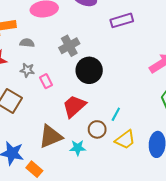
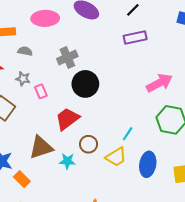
purple rectangle: (122, 20) -> (135, 37), moved
cyan line: (116, 114) -> (128, 134), moved

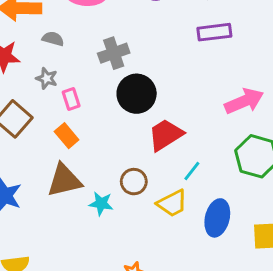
red trapezoid: (67, 119) -> (166, 135), moved
orange rectangle: (22, 179) -> (67, 136), moved

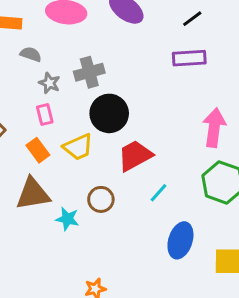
gray star: (47, 78) -> (49, 83), moved
pink arrow: (244, 101) -> (214, 128), turned -63
yellow trapezoid: (172, 203) -> (78, 147), moved

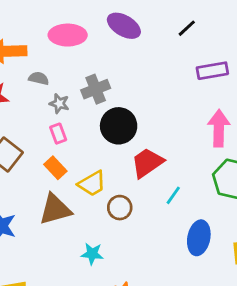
purple rectangle: (189, 58) -> (212, 71), moved
yellow trapezoid: (78, 147) -> (92, 184), moved
cyan star: (67, 219) -> (92, 254), moved

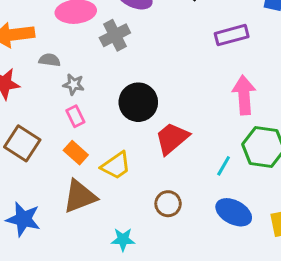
gray cross: (96, 89) -> (115, 35), moved
cyan line: (173, 195) -> (224, 166), moved
brown circle: (120, 208) -> (168, 204), moved
blue ellipse: (199, 238) -> (234, 212), turned -68

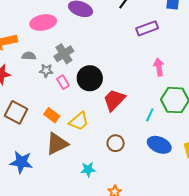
gray cross: (115, 35) -> (64, 54), moved
pink arrow: (244, 95) -> (159, 67), size x0.7
pink rectangle: (75, 116) -> (63, 82), moved

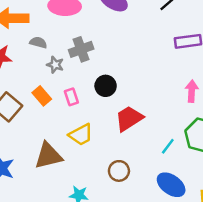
black circle: (90, 78) -> (106, 86), size x0.7
pink rectangle: (63, 82) -> (71, 97), moved
orange rectangle: (52, 115) -> (42, 96), moved

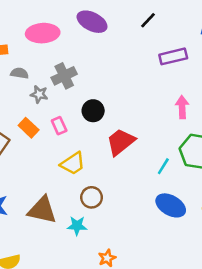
brown triangle: (48, 156) -> (42, 210), moved, turned 32
brown circle: (119, 171) -> (92, 197), moved

